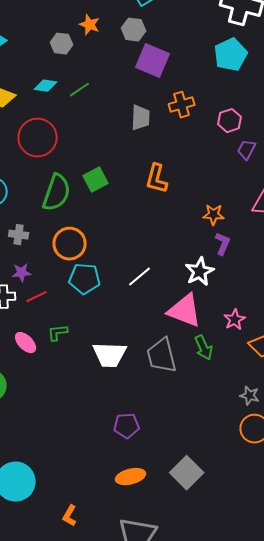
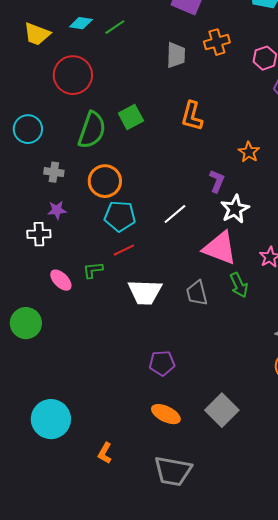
orange star: (214, 215) -> (249, 152), turned 30
purple L-shape: (223, 244) -> (217, 181), moved
red line: (37, 297) -> (124, 250), moved
gray trapezoid: (162, 356) -> (197, 293), size x0.7
orange ellipse: (131, 477) -> (166, 414), turned 40

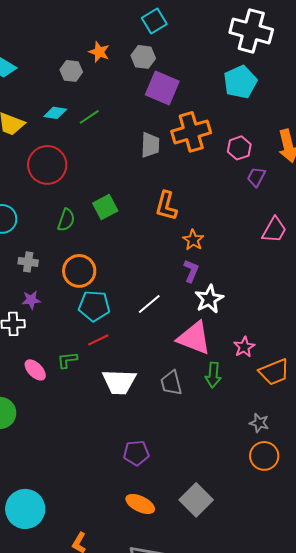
orange cross: (217, 42) -> (191, 132), size x1.5
green semicircle: (92, 130) -> (66, 220), size x0.6
orange star: (249, 152) -> (193, 240), moved
green arrow: (239, 285) -> (213, 375), turned 30

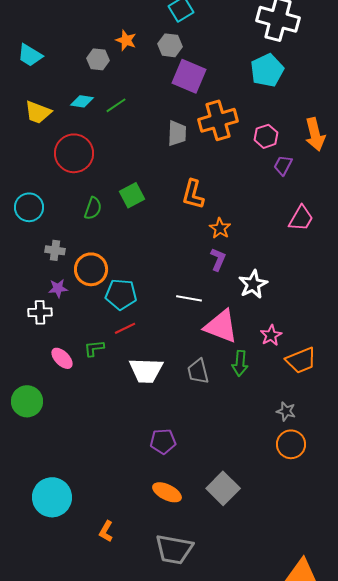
orange circle: (79, 271) -> (91, 269), moved
white star: (209, 299) -> (253, 284), moved
white line: (149, 304) -> (189, 298), moved, turned 50

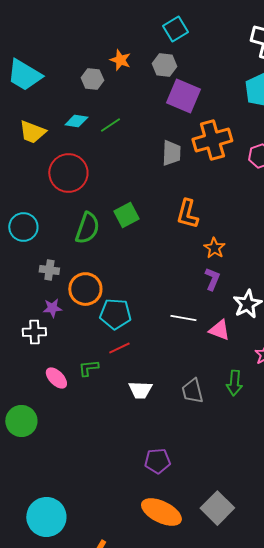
cyan trapezoid: (30, 55) -> (24, 75), size x1.4
green semicircle: (93, 208) -> (87, 228), size x1.4
pink triangle: (221, 326) -> (219, 330), moved, size x0.6
white trapezoid: (146, 370) -> (140, 390), size x0.7
orange ellipse: (167, 492) -> (161, 512), size x1.4

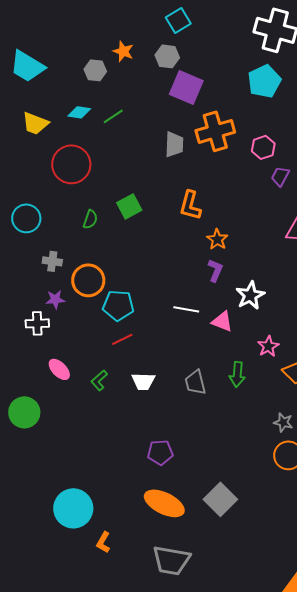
green semicircle: (87, 228) -> (90, 219), size x0.6
green L-shape: (88, 368) -> (99, 380), moved, turned -35
cyan circle: (46, 517) -> (73, 508), moved

